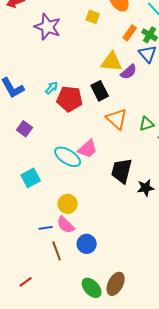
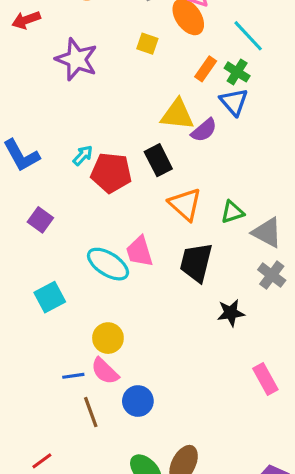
pink trapezoid: (88, 149) -> (139, 251), turned 115
black trapezoid: (122, 171) -> (196, 262), moved

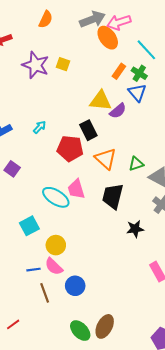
yellow square: (147, 44) -> (63, 64), moved
red pentagon: (111, 173) -> (70, 148), moved
cyan square: (50, 297) -> (29, 226), moved

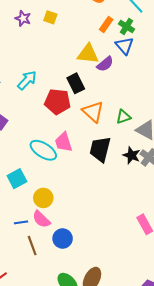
purple star: (35, 65) -> (23, 18), size x0.6
cyan arrow: (40, 127) -> (27, 80), size x1.5
black star: (135, 229) -> (132, 155), moved, turned 30

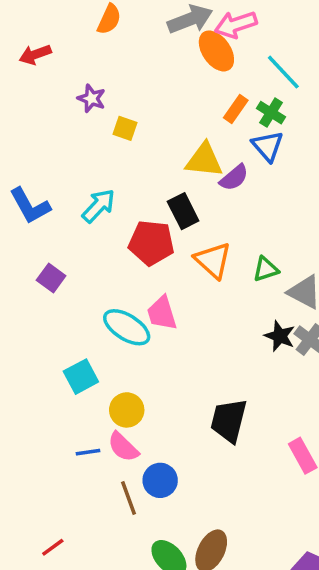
yellow square: (50, 17) -> (125, 128), moved
black trapezoid: (100, 149) -> (229, 421), moved
brown line: (32, 246) -> (128, 498), moved

